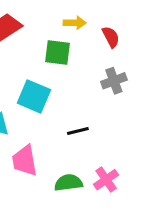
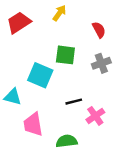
yellow arrow: (75, 23) -> (59, 13), moved, turned -56
green square: (57, 53) -> (65, 55), moved
pink cross: (106, 180) -> (95, 116), moved

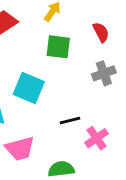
green square: (65, 55) -> (58, 47), moved
pink trapezoid: (33, 124) -> (20, 148), turned -95

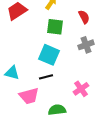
cyan square: (29, 88) -> (49, 55), moved
black line: (70, 120) -> (46, 77), moved

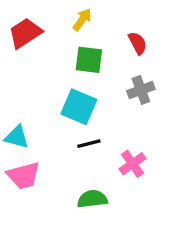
black line: (46, 77) -> (89, 144), moved
pink trapezoid: (29, 96) -> (24, 176), moved

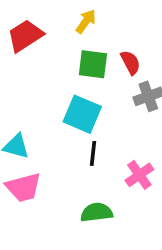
red semicircle: (138, 43) -> (130, 62), moved
black line: (89, 144) -> (93, 153), turned -70

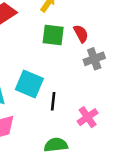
cyan square: (82, 114) -> (29, 84), moved

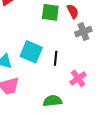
black line: (53, 101) -> (56, 58), moved

